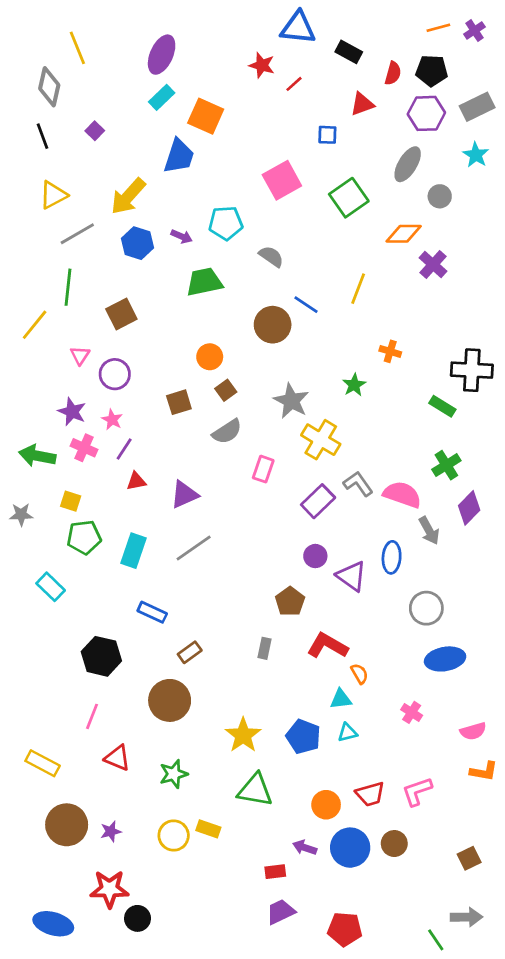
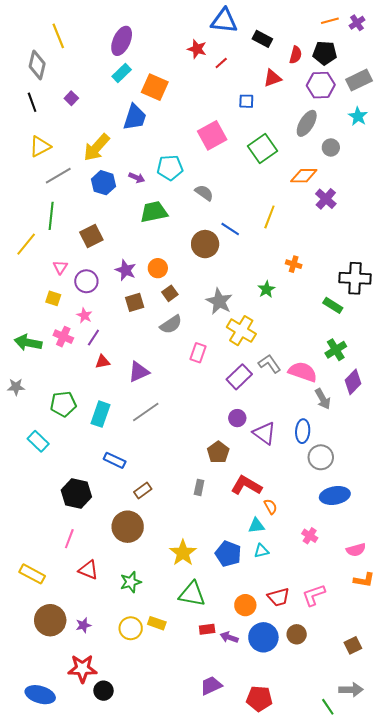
purple star: (72, 412) -> (126, 270), moved
yellow square: (71, 501) -> (53, 298), moved
blue ellipse: (392, 557) -> (303, 431), moved
red rectangle: (275, 872) -> (207, 629), moved

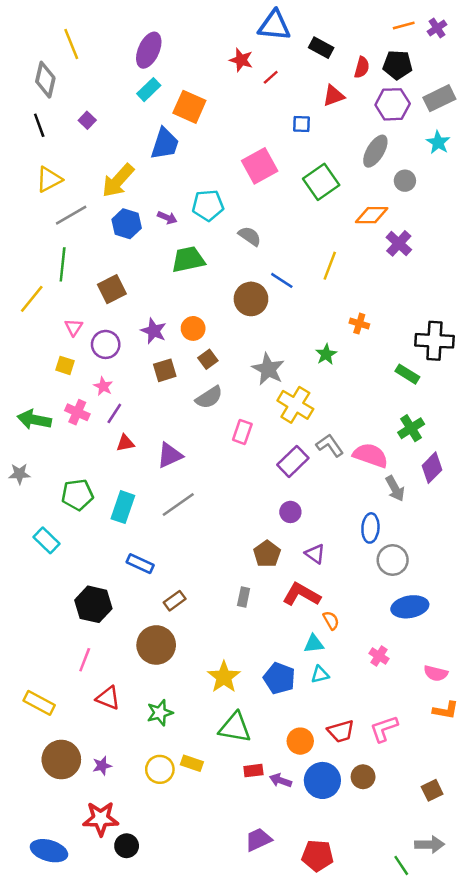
purple triangle: (264, 433) -> (315, 554), moved, size x0.7
pink semicircle: (356, 550) -> (436, 673), turned 30

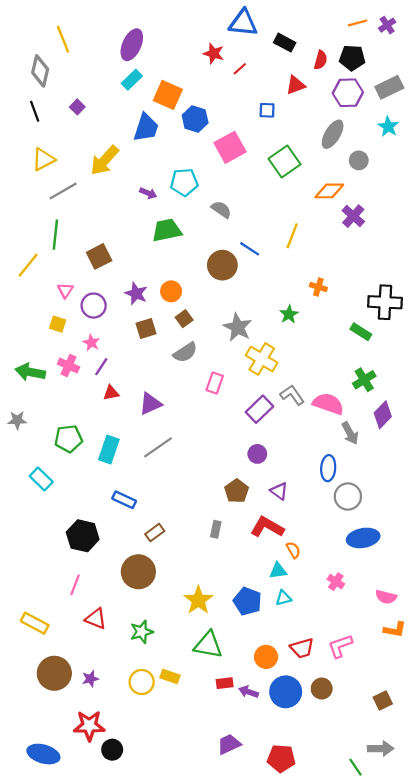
blue hexagon: (127, 224) -> (195, 119), moved

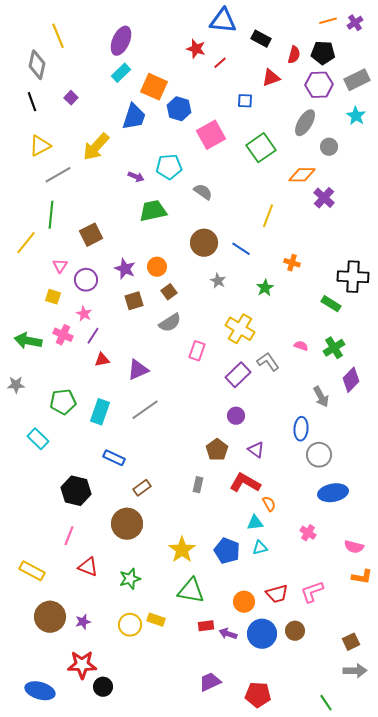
blue line: (250, 249) -> (241, 249), moved
gray star: (238, 327) -> (218, 281), moved, size x0.6
pink semicircle: (328, 404) -> (301, 346), moved, size x0.5
gray arrow: (381, 749) -> (355, 671), moved

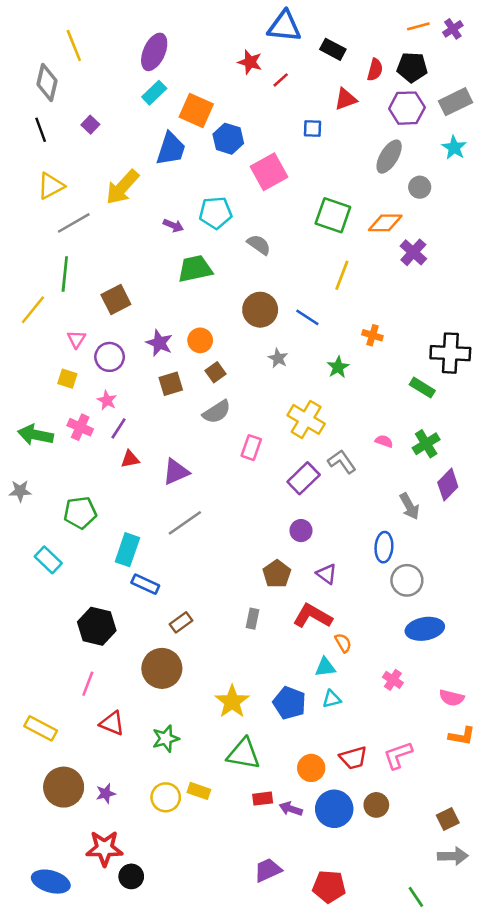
green square: (261, 148) -> (333, 215), moved, turned -36
cyan rectangle: (100, 412) -> (127, 550), moved

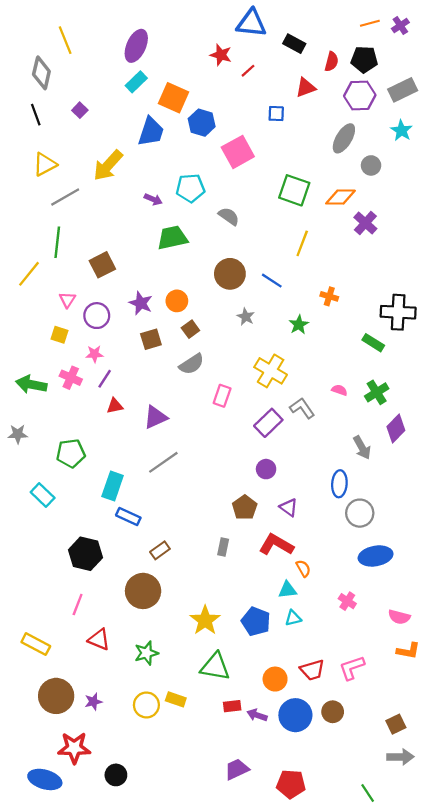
pink star: (107, 400) -> (94, 354), turned -30
red star: (104, 848) -> (74, 748), moved

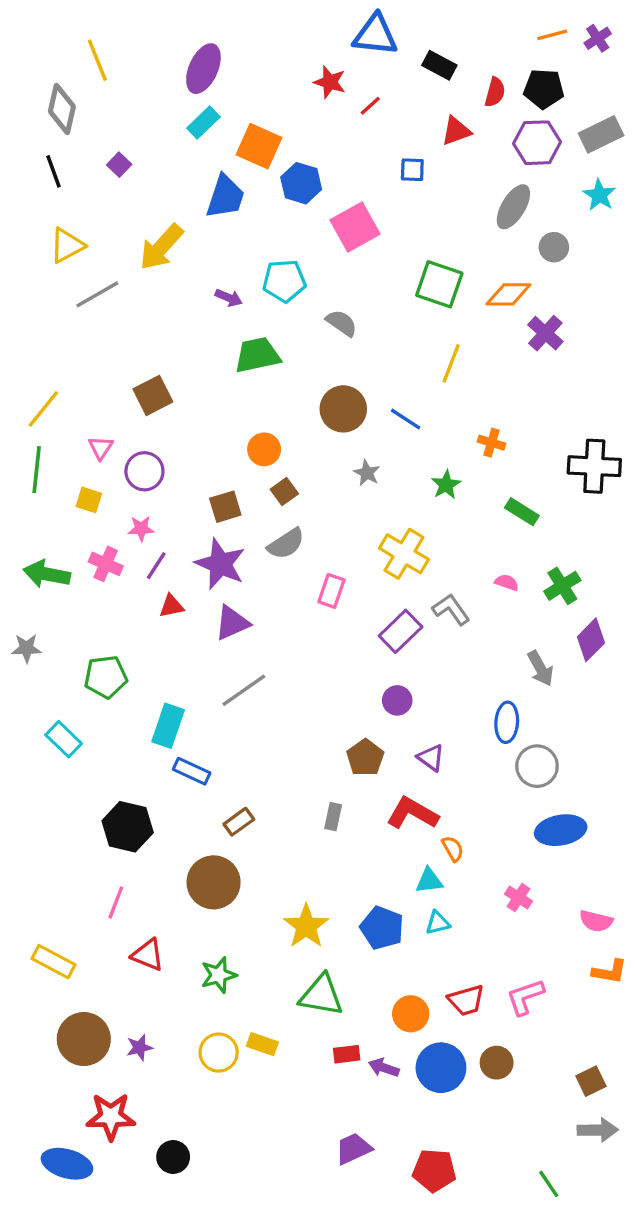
green line: (57, 242) -> (37, 470), moved
purple star: (141, 303) -> (220, 564), moved, size x1.4
green rectangle: (373, 343) -> (522, 512), moved

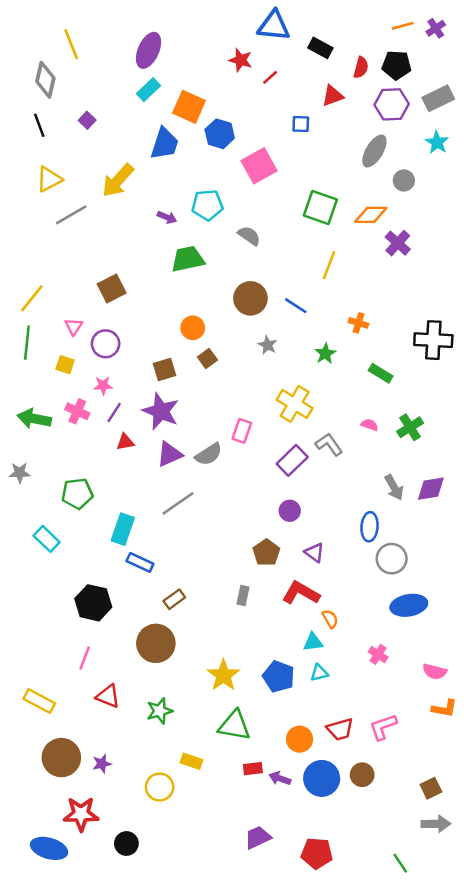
gray semicircle: (286, 544) -> (209, 454), moved
purple diamond: (591, 640) -> (431, 489), moved, turned 36
yellow circle: (219, 1053) -> (160, 787), moved

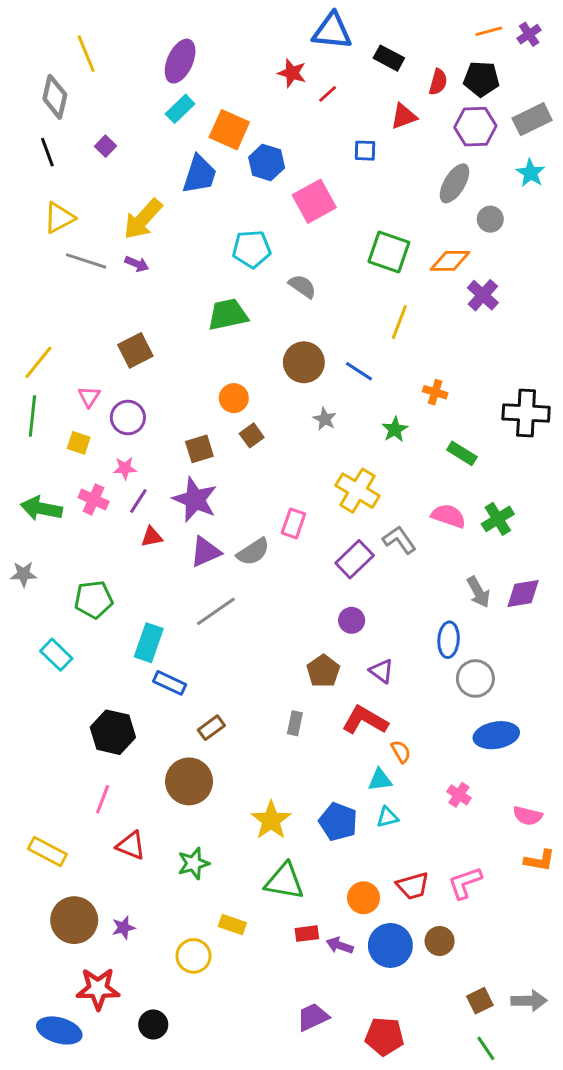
gray line: (71, 215) -> (86, 261), turned 48
purple arrow: (167, 217) -> (137, 264), moved
pink semicircle: (370, 425) -> (449, 516), size x1.6
brown square: (431, 788) -> (480, 1001), moved

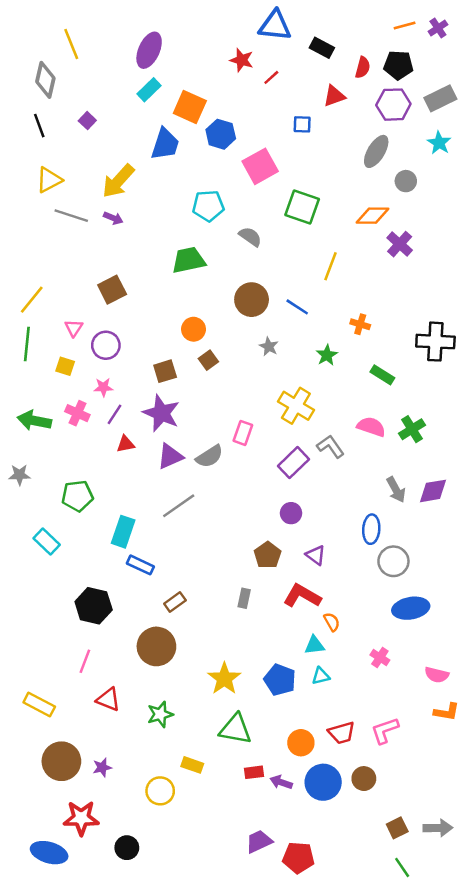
green square: (389, 252) -> (302, 207), moved
red pentagon: (384, 1036) -> (298, 858), moved

